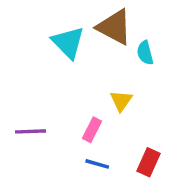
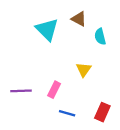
brown triangle: (114, 27) -> (79, 19), size x0.6
pink rectangle: (92, 130) -> (54, 90), moved

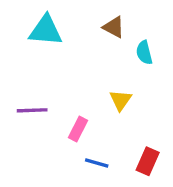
cyan triangle: (47, 29) -> (46, 30), moved, turned -40
purple line: (21, 91) -> (32, 110), moved

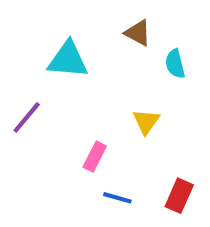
cyan triangle: (46, 30) -> (68, 60), moved
purple line: (32, 110) -> (27, 117), moved, turned -48

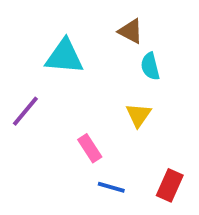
cyan semicircle: (175, 64) -> (150, 66), moved
pink rectangle: (95, 157) -> (90, 148), turned -60

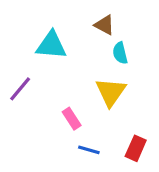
yellow triangle: (138, 115) -> (111, 92), size x1.5

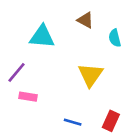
cyan semicircle: (120, 53) -> (115, 38), moved
pink rectangle: (72, 119) -> (28, 97), moved, turned -48

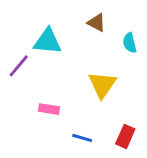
purple line: (17, 72) -> (19, 66), moved
pink rectangle: (28, 97) -> (49, 109), moved

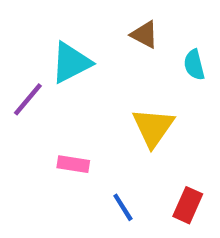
cyan triangle: (48, 41) -> (71, 63), turned -32
blue line: (82, 138) -> (123, 207), turned 42

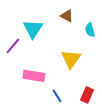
cyan triangle: (71, 63) -> (33, 29), turned -30
pink rectangle: (73, 164) -> (34, 76), size x1.5

